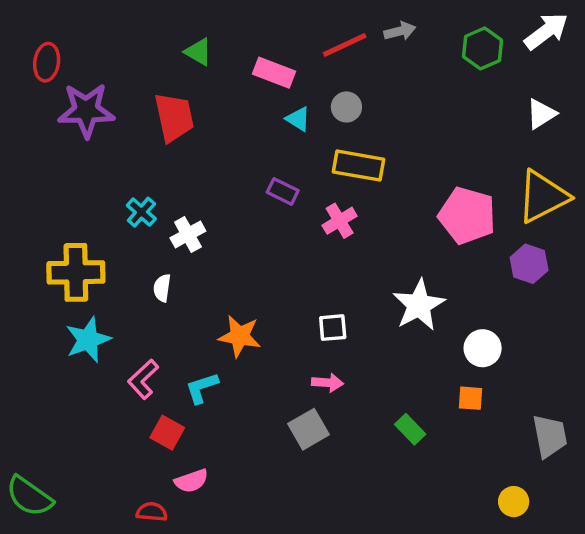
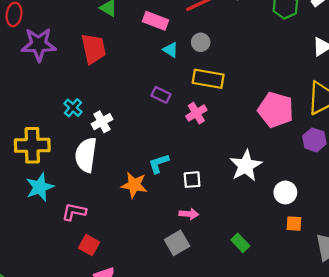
white semicircle: (162, 288) -> (86, 155), size x2.0
pink L-shape: (143, 379) -> (74, 212), turned 55
cyan L-shape: (202, 388) -> (159, 164), moved
orange square: (471, 398) -> (294, 224), moved

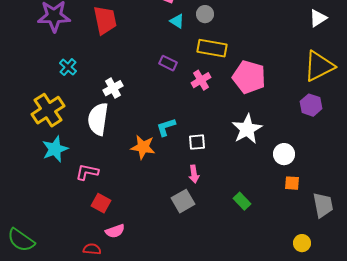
cyan cross: (73, 108) -> (68, 67), moved
pink pentagon: (276, 110) -> (249, 77), moved
yellow cross: (32, 145) -> (48, 110), turned -32
pink arrow: (189, 214) -> (194, 174), turned 78

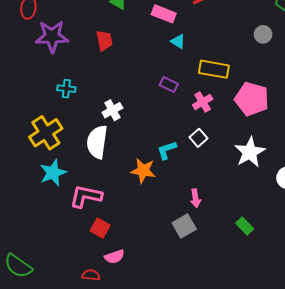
gray circle: (205, 14) -> (263, 34), moved
red trapezoid: (105, 20) -> (104, 41), size x0.7
cyan cross: (68, 67) -> (66, 89), turned -36
white square: (197, 142) -> (199, 138), moved, turned -36
pink L-shape: (87, 172) -> (86, 196), size x1.4

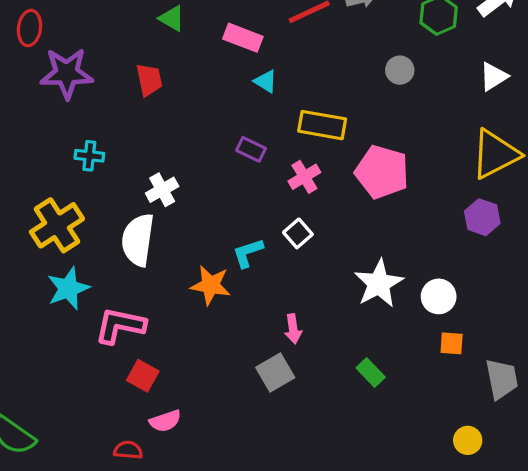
white star: (250, 152) -> (379, 284), moved

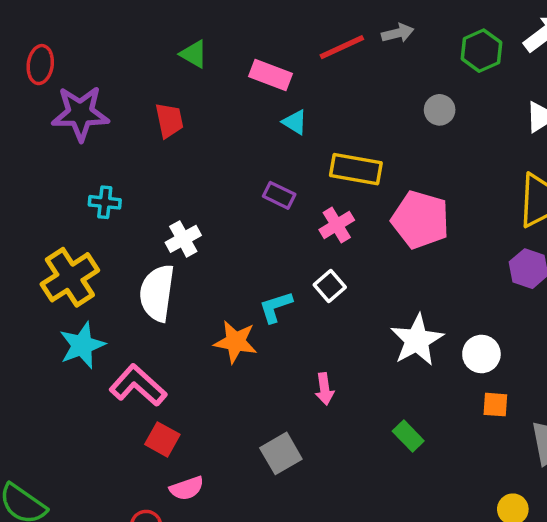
pink L-shape: (120, 326) -> (138, 385), turned 30
gray square: (275, 372) -> (281, 453), moved

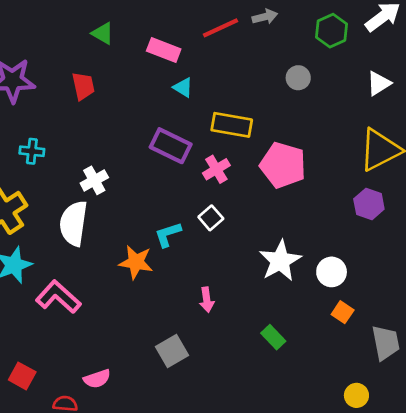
purple rectangle: (279, 195) -> (171, 146), size x1.6
orange square: (495, 405) -> (343, 312), turned 30
red square: (162, 439) -> (22, 376), moved

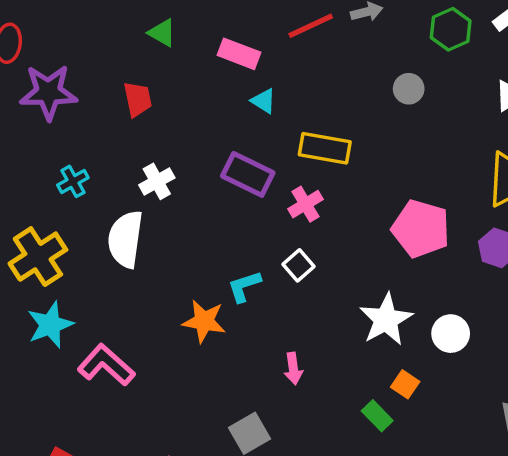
cyan cross: (32, 151) -> (73, 181), turned -35
pink pentagon: (283, 165) -> (421, 229), moved
white cross: (94, 180) -> (157, 181), moved
white semicircle: (74, 223) -> (125, 239), moved
orange square: (343, 312) -> (405, 384), moved

